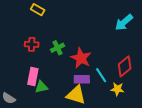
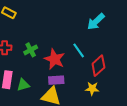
cyan line: (101, 75) -> (79, 50), moved
green triangle: (41, 87) -> (23, 85), moved

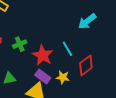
purple rectangle: (56, 80) -> (43, 76), turned 35
yellow star: (92, 89) -> (63, 77), moved

